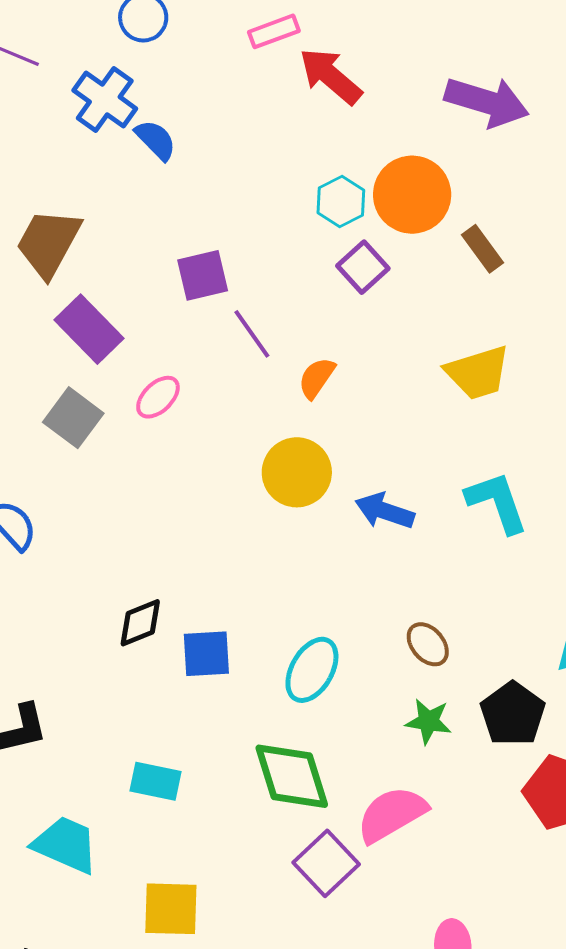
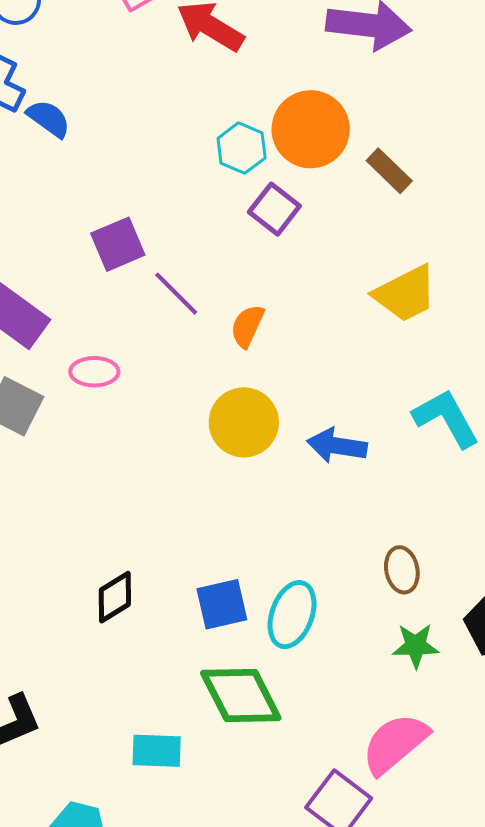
pink ellipse: (158, 397) -> (94, 372), turned 54
brown ellipse: (428, 644) -> (402, 570), turned 39
blue square: (206, 654) -> (222, 604), moved
green diamond: (292, 776) -> (241, 695), moved

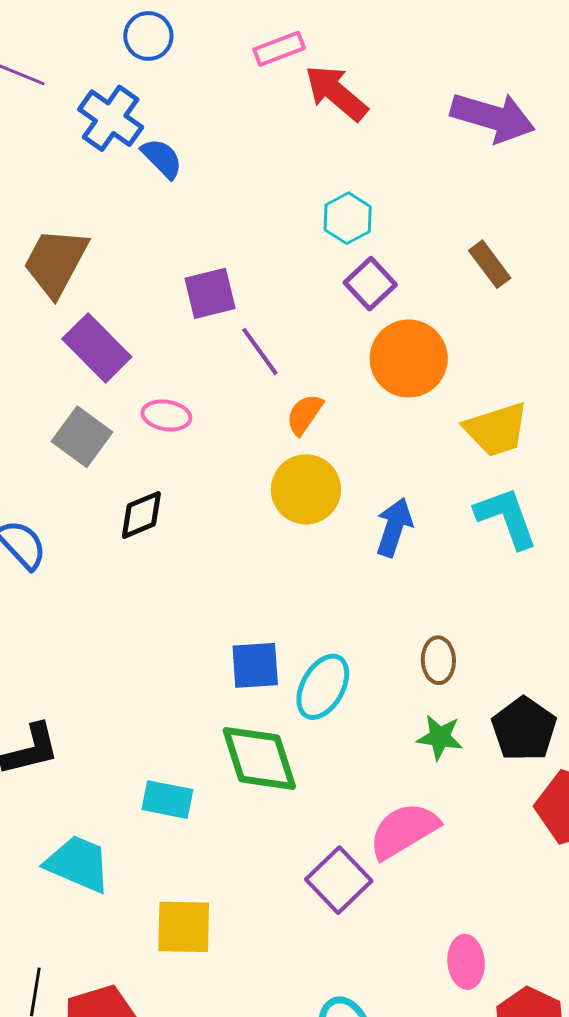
orange circle: (311, 129) -> (409, 359), moved
yellow trapezoid: (405, 294) -> (496, 429), moved
orange semicircle: (247, 326) -> (304, 414), moved
blue arrow: (337, 446) -> (394, 527), turned 90
black diamond: (115, 597) -> (141, 515), moved

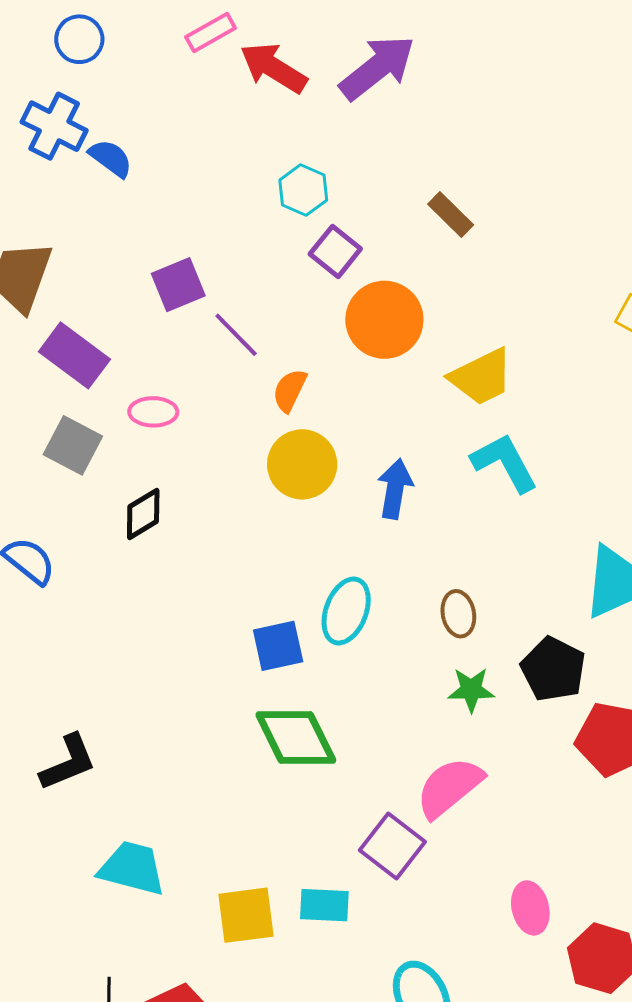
purple arrow: (493, 117) -> (377, 68), moved, turned -46
cyan ellipse: (323, 687) -> (346, 611), moved
cyan rectangle: (167, 800) -> (324, 905), moved

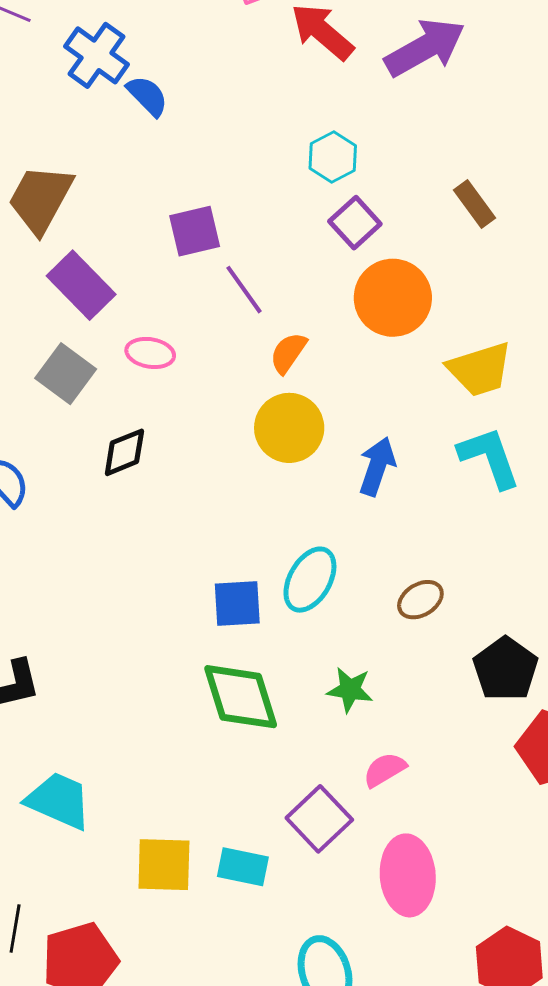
brown ellipse: (458, 614) -> (420, 600), turned 60
green star: (471, 690) -> (350, 690), moved
pink semicircle: (449, 787) -> (385, 770), size x0.6
pink ellipse: (530, 908) -> (408, 875), moved, size x1.5

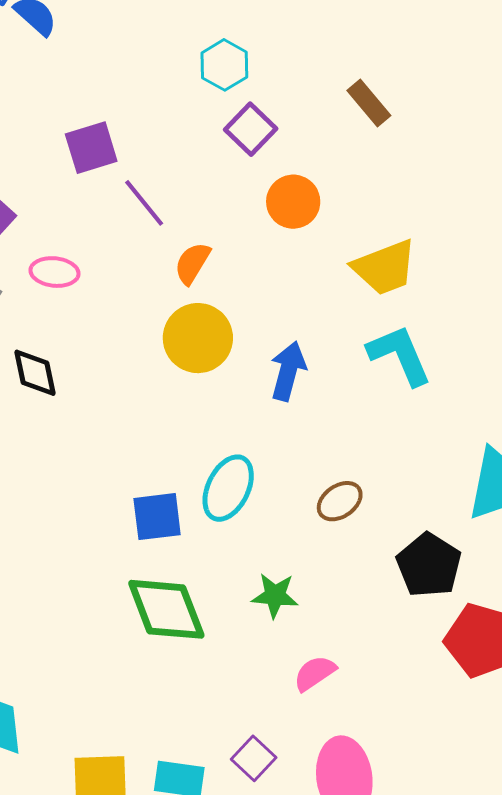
orange circle: (393, 298) -> (293, 202), size x0.7
black diamond: (124, 452) -> (35, 373), turned -76
purple square: (319, 819) -> (254, 758), moved, size x0.7

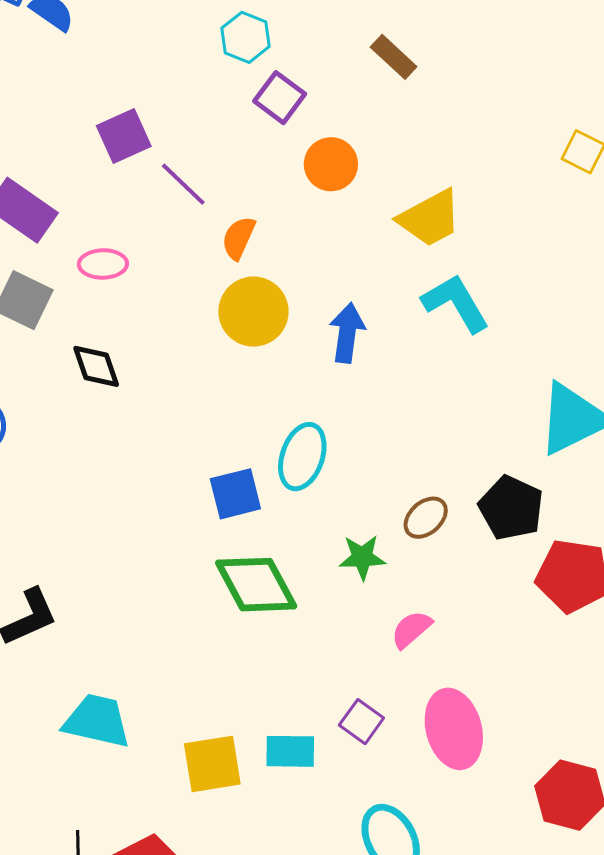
brown ellipse: (340, 501) -> (426, 518), moved

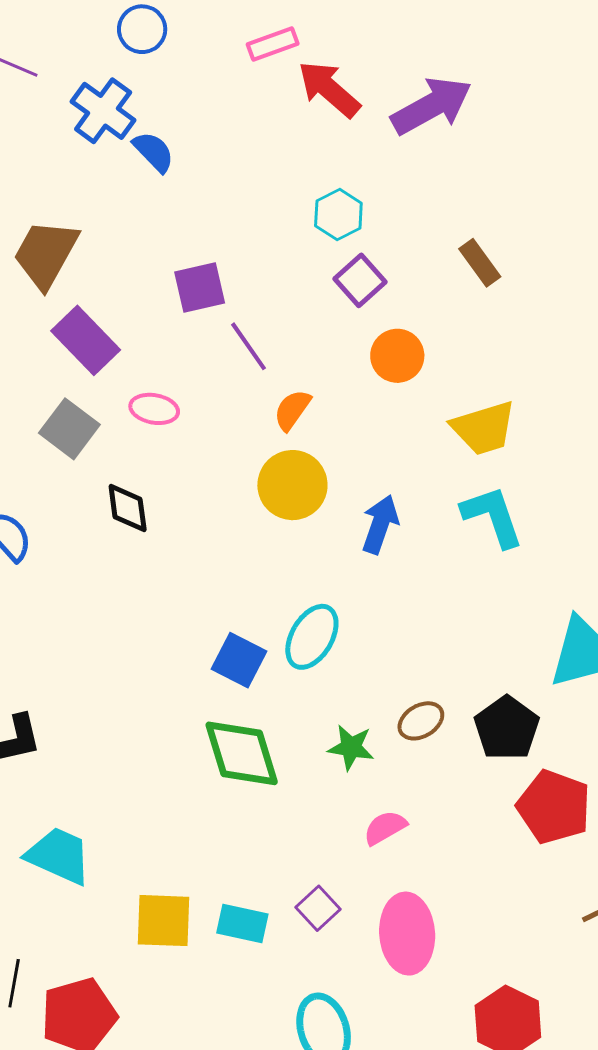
blue square: (235, 494) -> (239, 660), turned 30

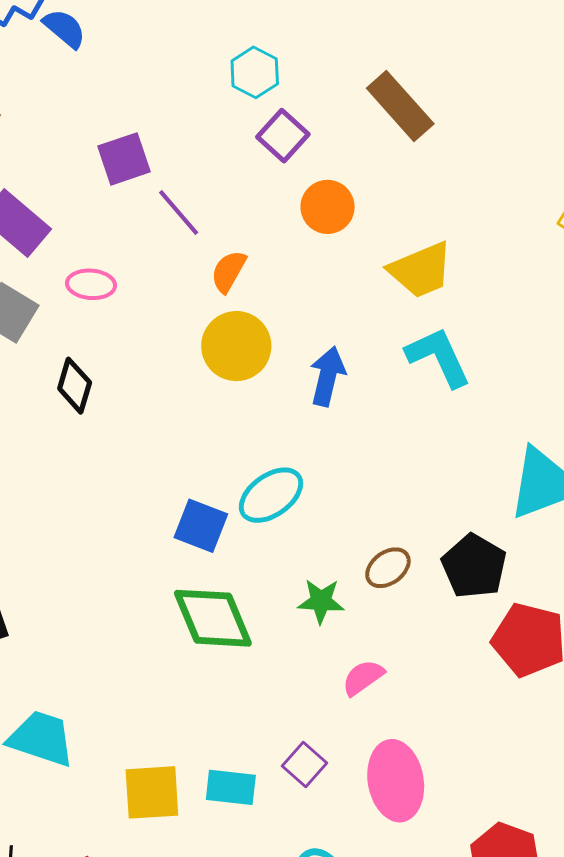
brown rectangle: (480, 263) -> (400, 106), size x1.5
black diamond: (128, 508) -> (75, 386), turned 30
cyan ellipse: (312, 637) -> (271, 495), turned 30

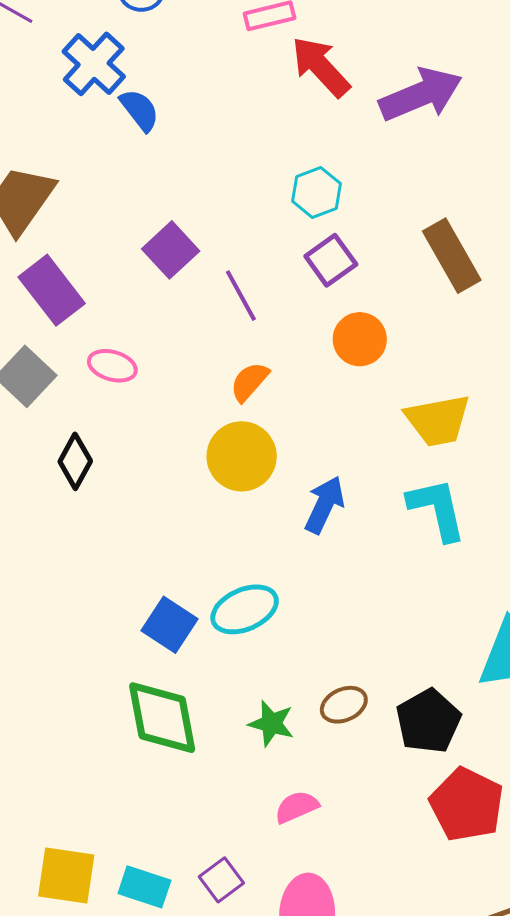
purple square: (124, 159) -> (171, 250), turned -36
purple line: (179, 213) -> (241, 296), moved

